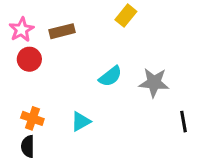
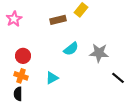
brown rectangle: (62, 31) -> (58, 20), moved
red circle: (29, 59) -> (23, 56), moved
black line: (184, 122) -> (118, 78), turned -40

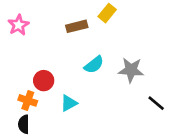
red circle: (23, 56) -> (44, 81), moved

